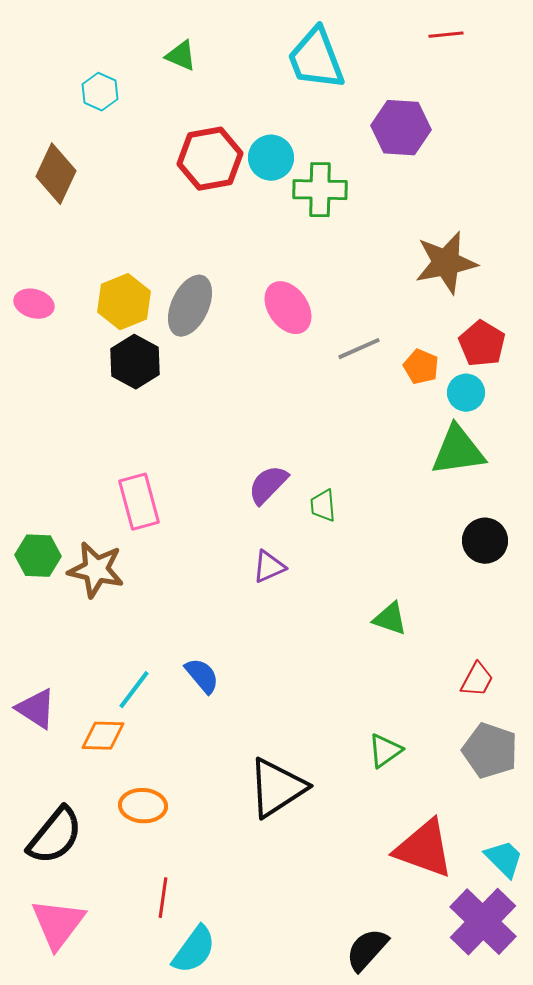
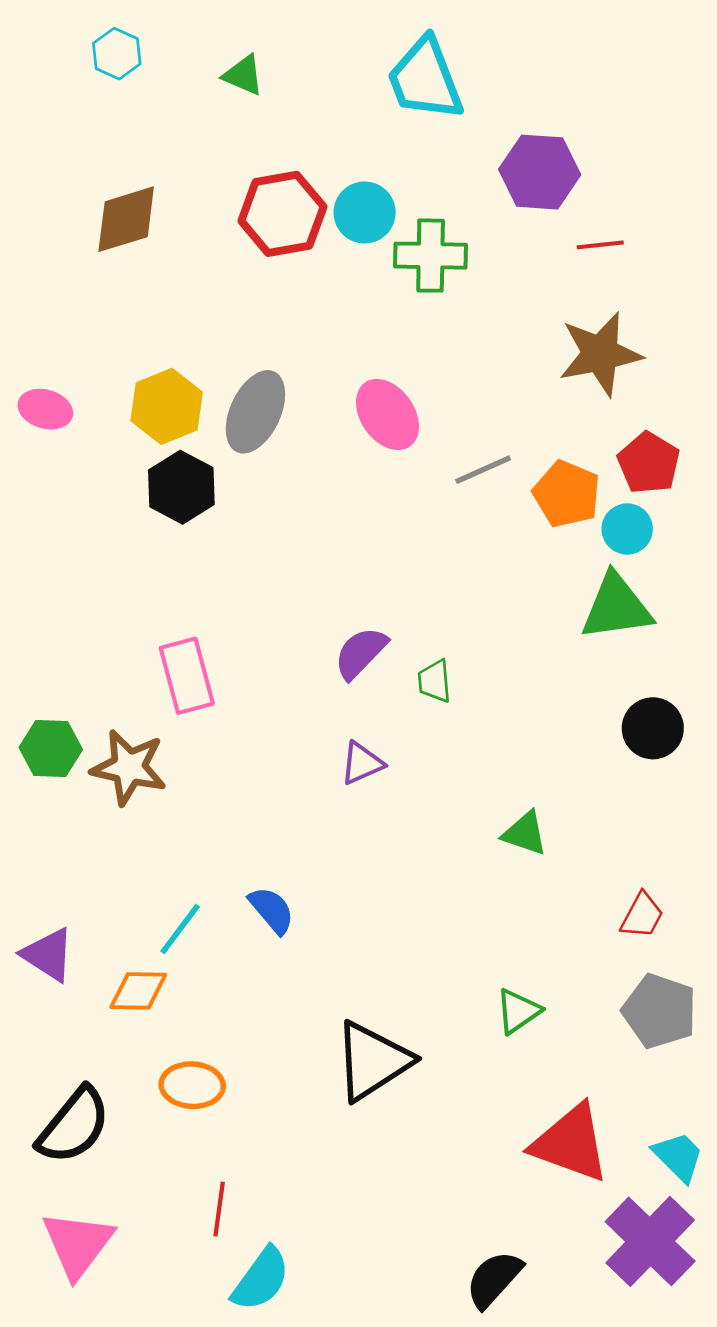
red line: (446, 35) -> (600, 245), moved
cyan hexagon: (100, 92) -> (117, 54), moved
brown diamond: (56, 174) -> (126, 219), moved, turned 48
orange pentagon: (421, 367) -> (567, 494), size x1.4

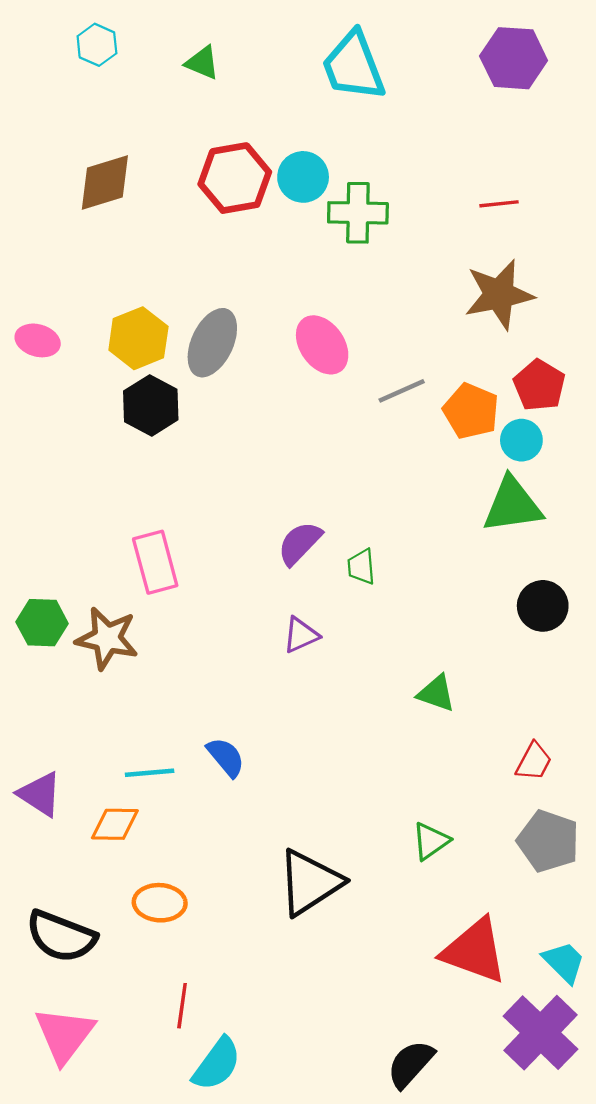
purple hexagon: (540, 172) -> (514, 58), moved
cyan line: (180, 929) -> (150, 773), turned 48
black semicircle: (74, 1126) -> (61, 936), turned 72

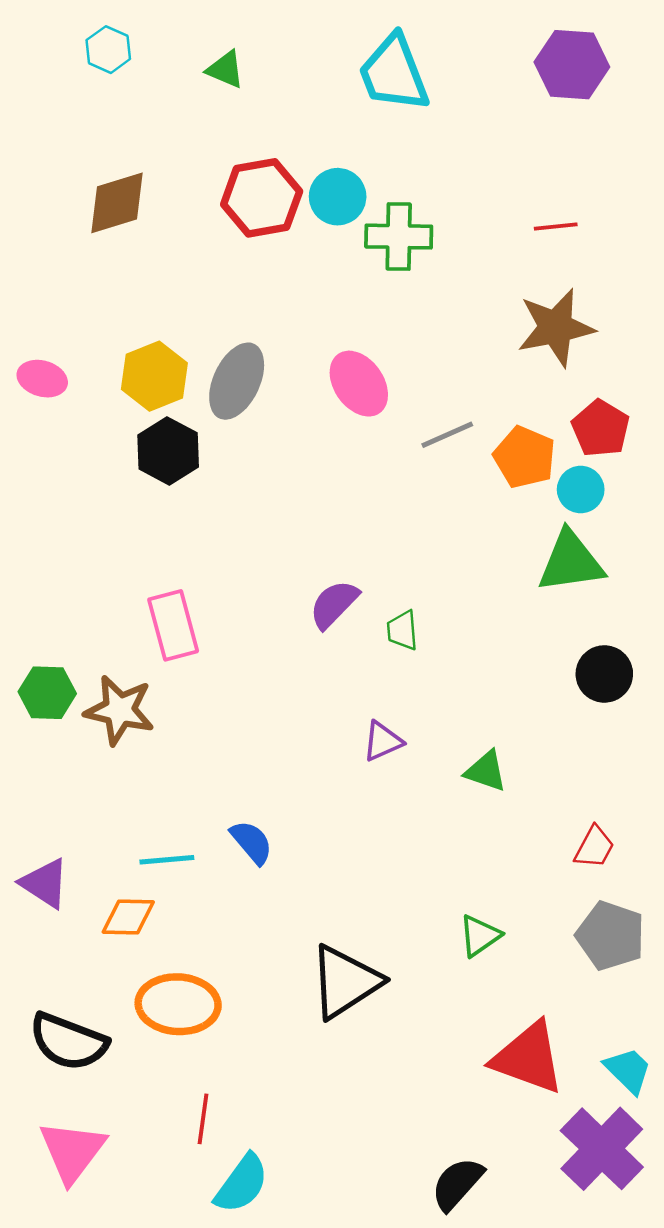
purple triangle: (301, 635) -> (382, 741), moved
orange ellipse: (160, 903) -> (178, 1004), size x1.4

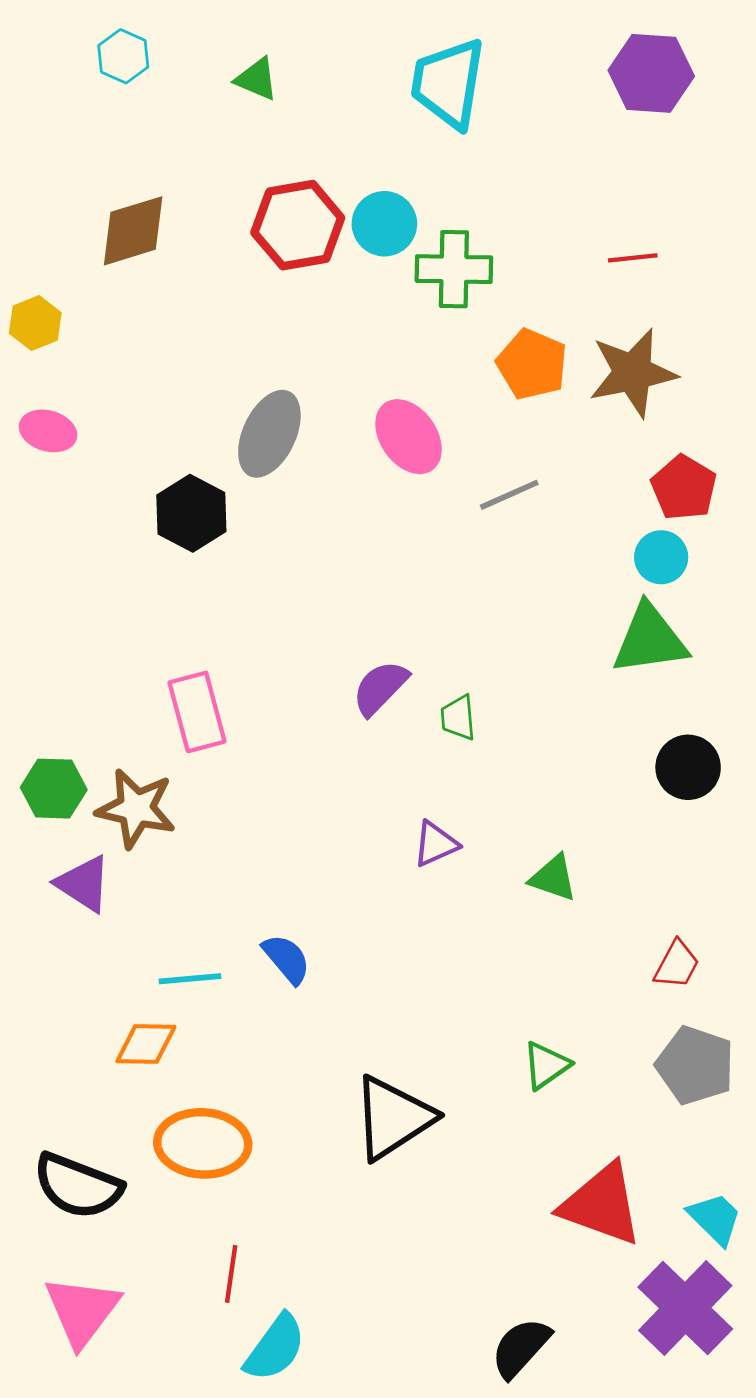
cyan trapezoid: (394, 73) -> (448, 83), turned 30
yellow hexagon: (154, 376) -> (35, 323), moved, size x0.7
orange pentagon: (525, 457) -> (532, 364), moved
purple triangle: (45, 883) -> (84, 884), moved

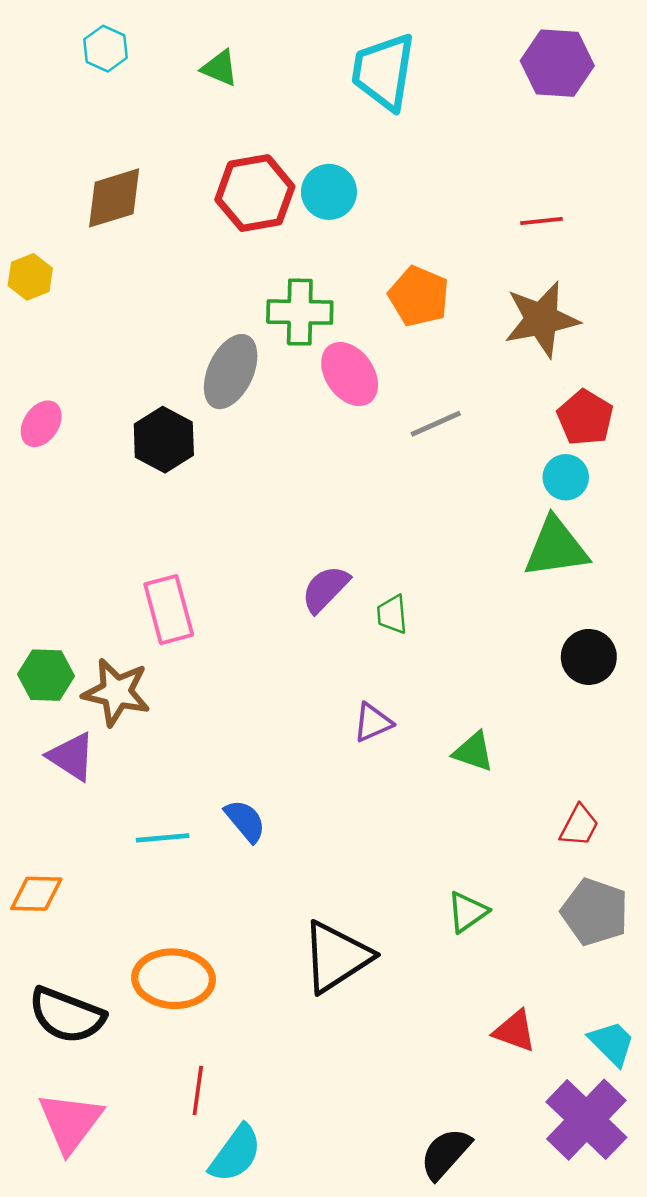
green cross: (454, 269) -> (300, 312), moved
orange pentagon: (532, 364) -> (419, 296), moved
pink ellipse: (48, 431) -> (41, 424), moved, turned -72
orange diamond: (146, 1044) -> (36, 894), moved
red triangle: (602, 1204) -> (515, 1031), size x0.6

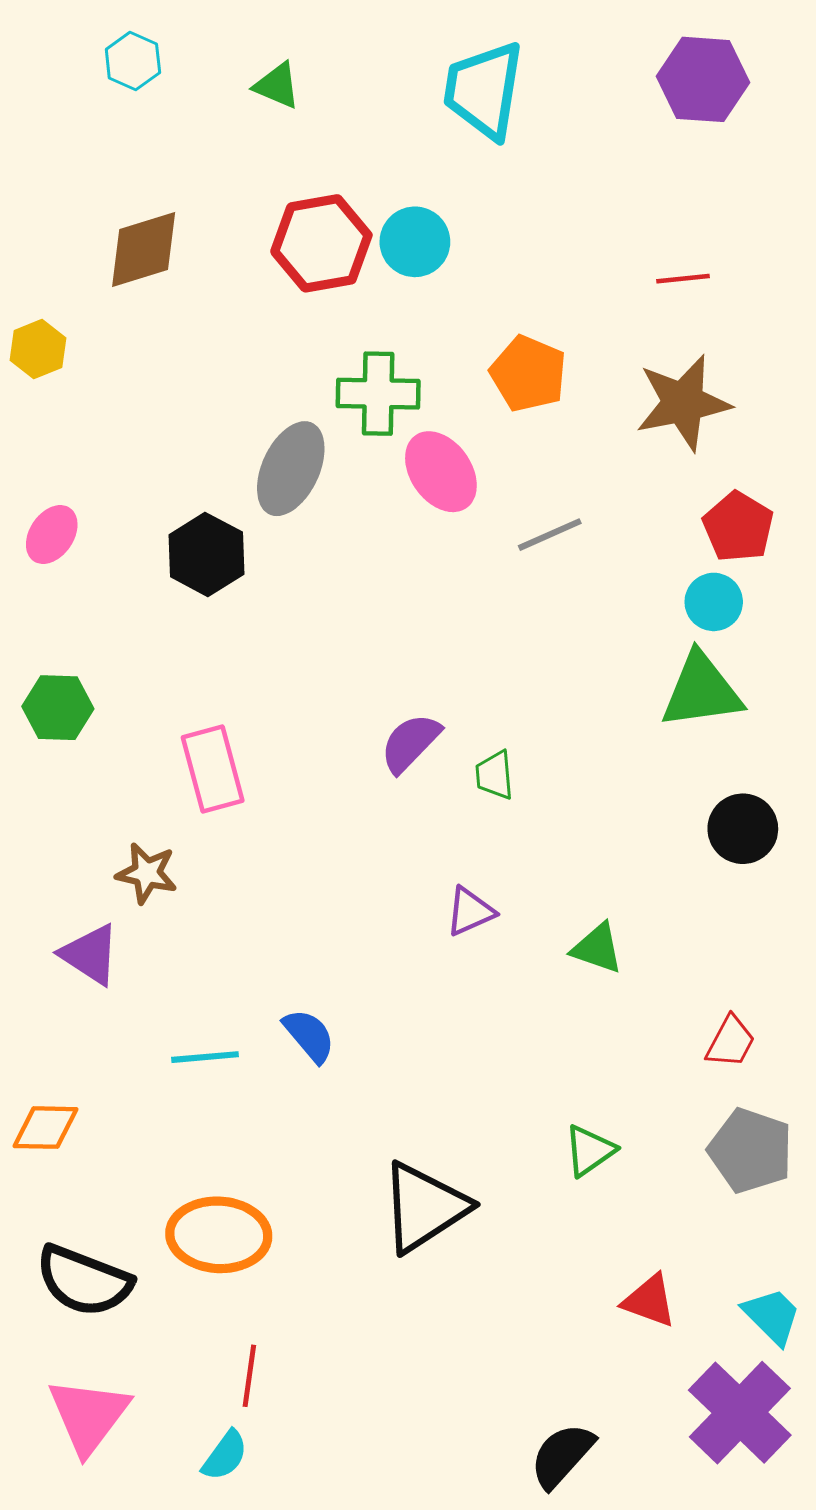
green hexagon: (46, 675) -> (58, 708), moved
brown star: (116, 692) -> (147, 873), size x0.7
cyan semicircle: (235, 1154) -> (225, 1455), moved, size x0.7

